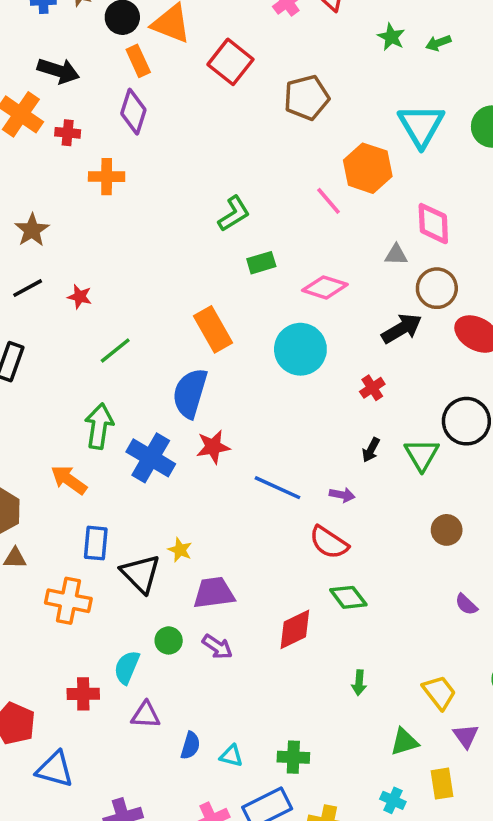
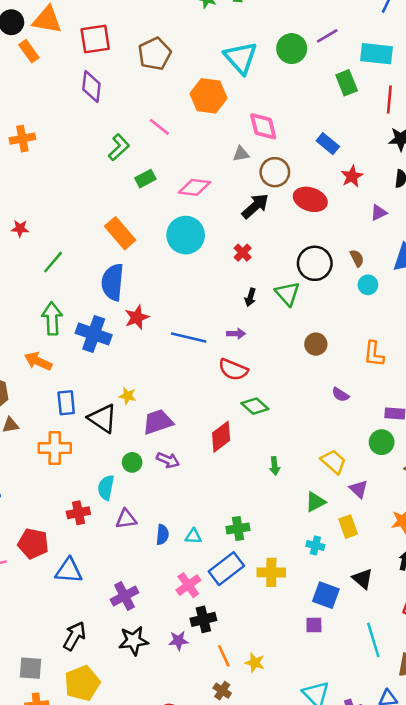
red square: (231, 62) -> (95, 39), turned -36
purple diamond: (133, 112) -> (91, 87), moved
pink line: (329, 201) -> (159, 127), moved

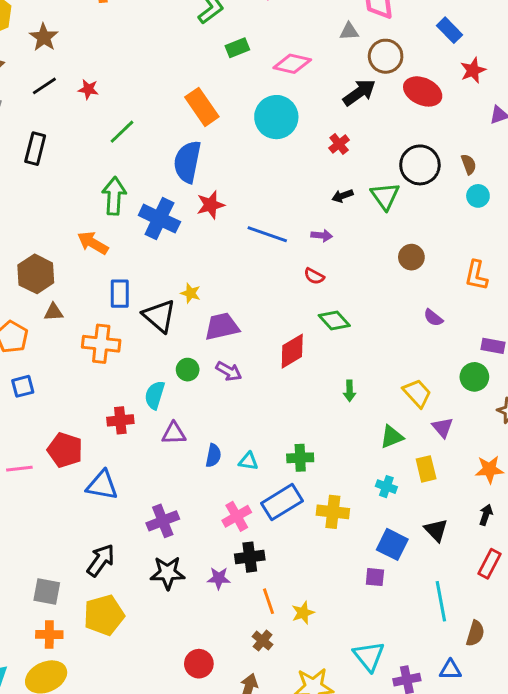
black arrow: (250, 297) -> (342, 196), turned 48
red semicircle: (233, 370) -> (314, 276), size x0.6
yellow star: (255, 663) -> (303, 613), turned 30

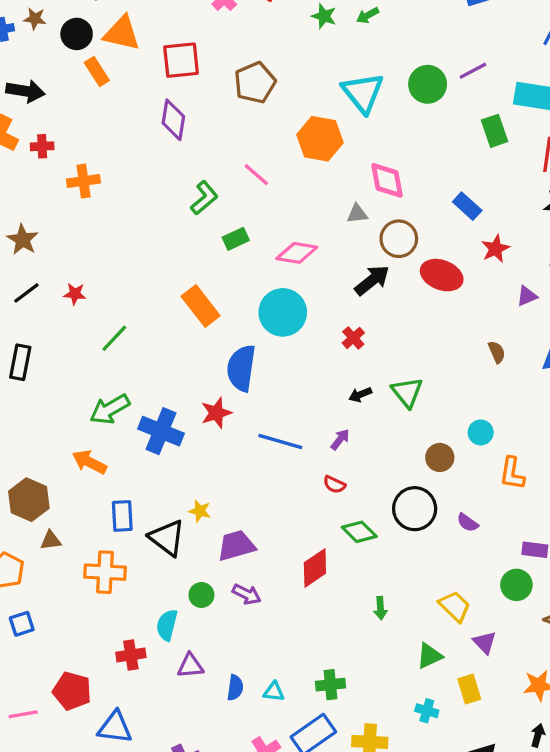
blue semicircle: (187, 162) -> (241, 368), moved
black circle: (420, 165) -> (415, 509), moved
green arrow: (114, 196) -> (110, 409), turned -120
cyan circle: (478, 196) -> (481, 432), moved
purple arrow: (322, 235) -> (340, 439), turned -54

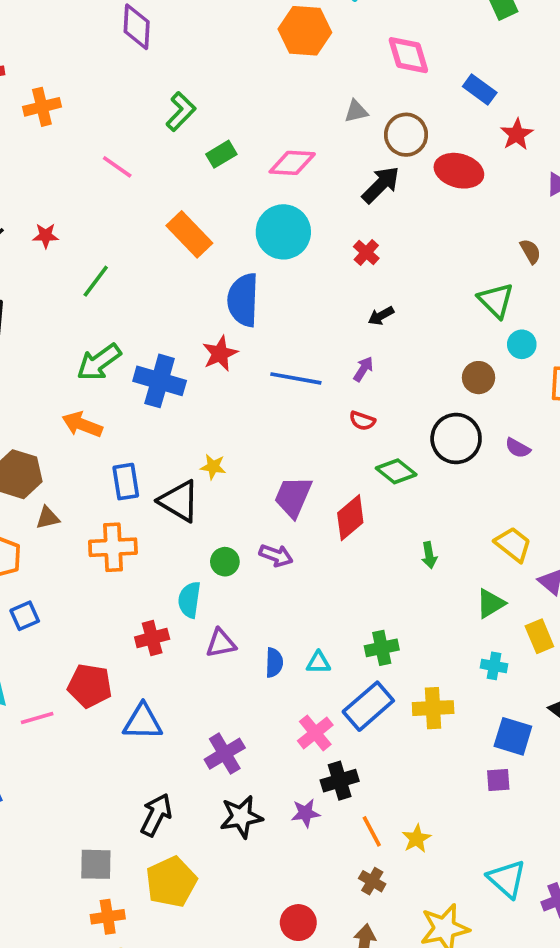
pink line: (256, 175) -> (117, 167), moved
pink diamond: (387, 180) -> (408, 55), moved
green triangle: (407, 392) -> (496, 300), moved
purple trapezoid: (236, 546) -> (293, 497), moved, turned -45

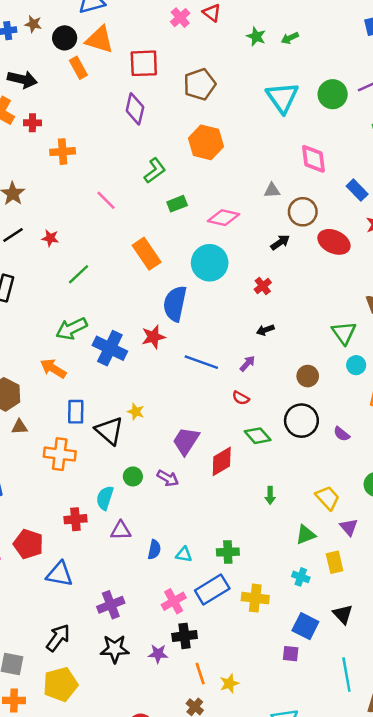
orange hexagon: (305, 31) -> (206, 142), moved
black arrow: (381, 185) -> (280, 242), size x0.7
brown circle: (479, 378) -> (308, 376), moved

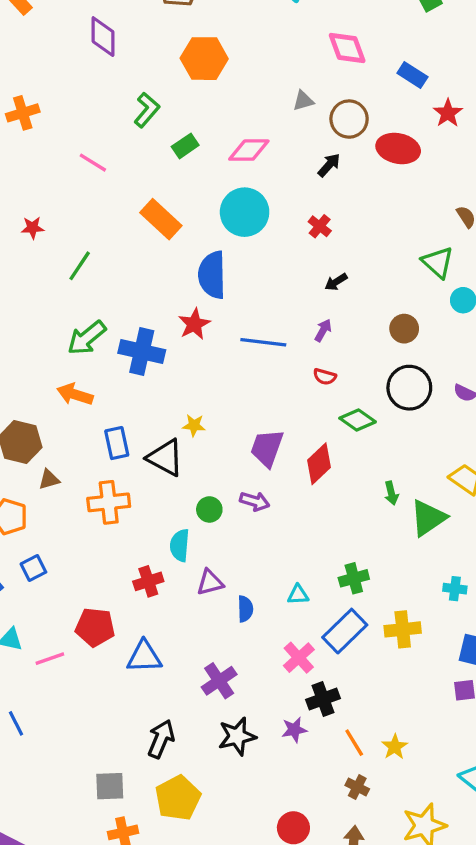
green triangle: (306, 535) -> (428, 518), moved, size x1.4
blue semicircle: (154, 550) -> (245, 609), moved

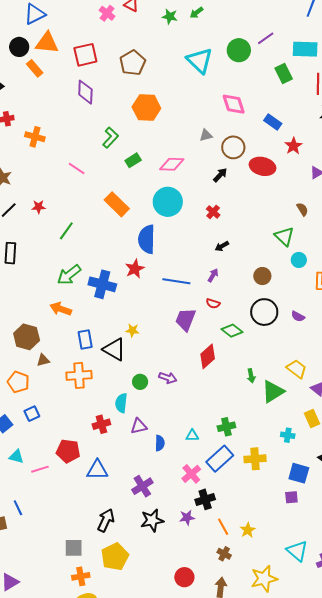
orange cross: (23, 113) -> (35, 137), turned 30
purple trapezoid: (267, 448) -> (186, 320), moved

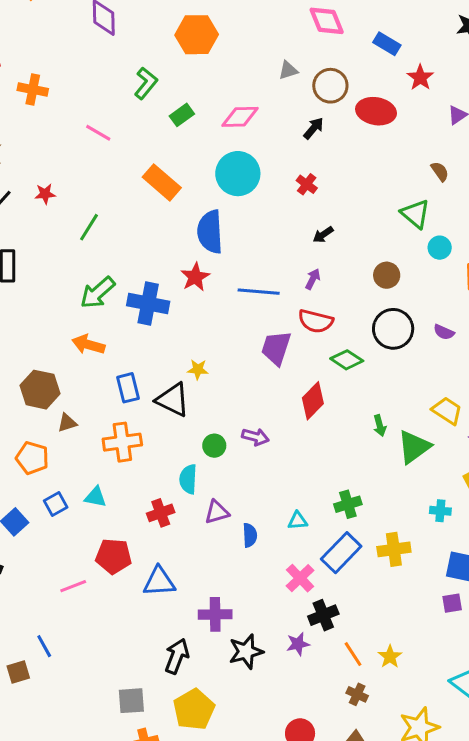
red semicircle: (213, 303) -> (316, 321), size x1.6
cyan triangle: (16, 457) -> (95, 497), moved
purple cross: (142, 486) -> (215, 614), moved, turned 35

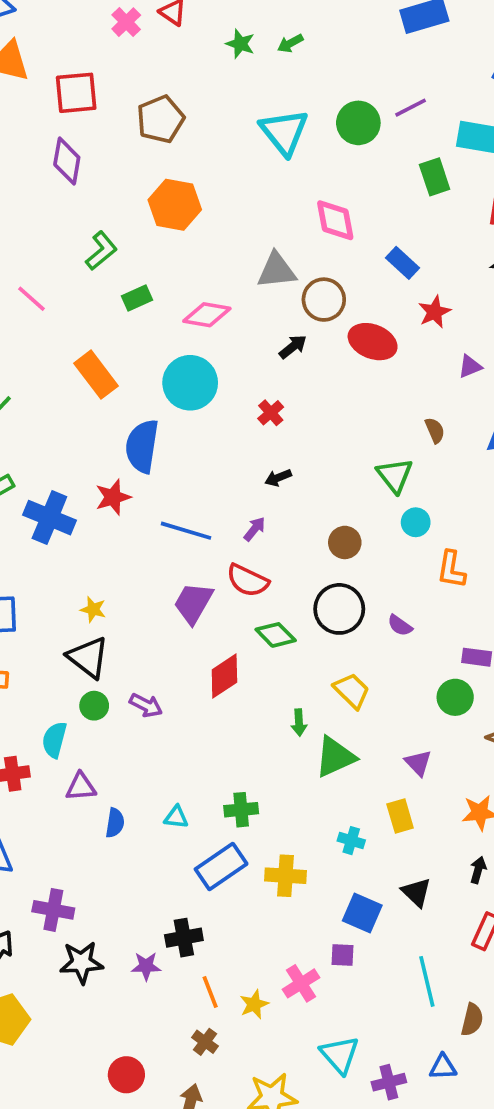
gray triangle: (288, 70) -> (277, 270), size x1.6
black triangle: (173, 400) -> (88, 657), moved
yellow trapezoid: (447, 411) -> (352, 691), moved
pink cross: (300, 578) -> (301, 983), moved

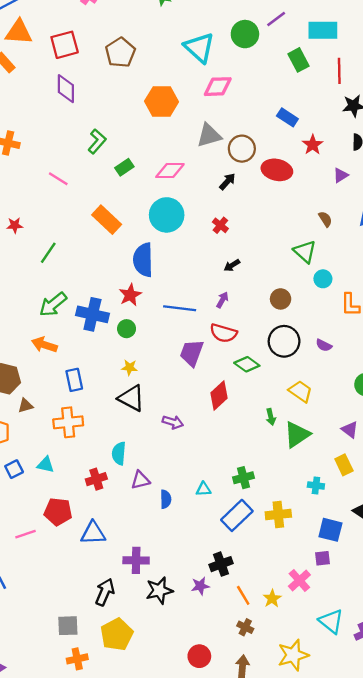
orange hexagon: (175, 205) -> (162, 101), moved
pink diamond: (335, 220) -> (218, 87), moved, turned -72
green circle: (94, 706) -> (127, 329), moved

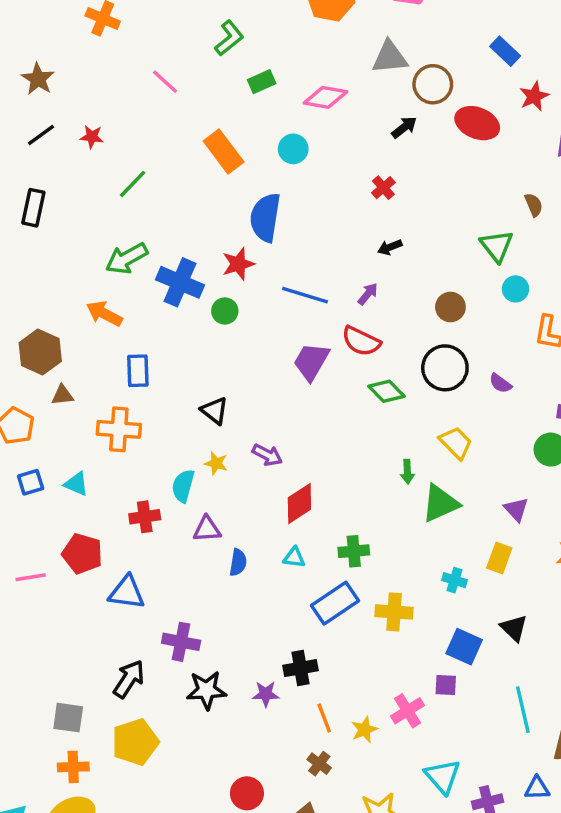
cyan circle: (167, 215) -> (293, 149), moved, size x0.6
yellow star: (130, 367) -> (216, 463), moved
red diamond: (219, 395) -> (299, 504), moved
black triangle: (131, 398) -> (215, 411), size x0.7
yellow rectangle: (344, 465) -> (499, 558), turned 36

